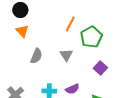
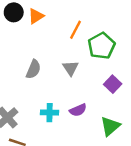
orange triangle: (22, 31) -> (36, 16), moved, turned 40

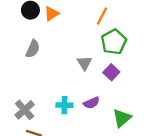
orange line: (76, 30) -> (102, 16), moved
gray semicircle: (33, 69) -> (33, 49), moved
purple square: (113, 84) -> (111, 72), moved

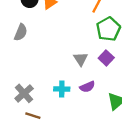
gray semicircle: (33, 49) -> (21, 32), moved
gray triangle: (84, 63) -> (81, 59), moved

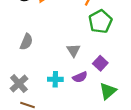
gray semicircle: (21, 32) -> (26, 42), moved
purple square: (106, 58) -> (100, 63), moved

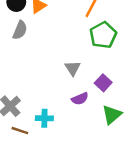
gray semicircle: (26, 42) -> (20, 30), moved
cyan cross: (55, 79) -> (44, 118), moved

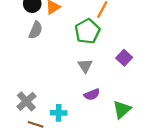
green pentagon: (103, 35) -> (87, 31), moved
purple square: (103, 83) -> (124, 58), moved

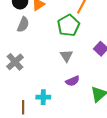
gray cross: (26, 101) -> (15, 62), moved
brown line: (36, 124) -> (23, 107), turned 72

